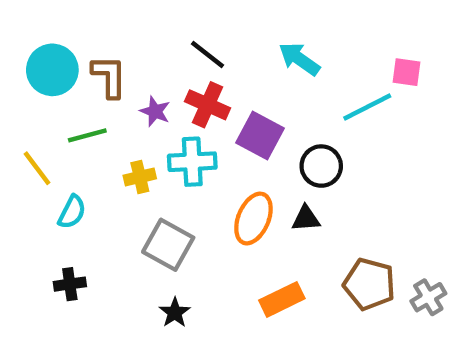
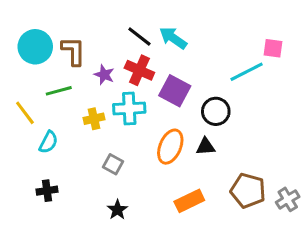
cyan arrow: (299, 59) -> (173, 38), moved
gray square: (168, 245) -> (113, 164), size x0.6

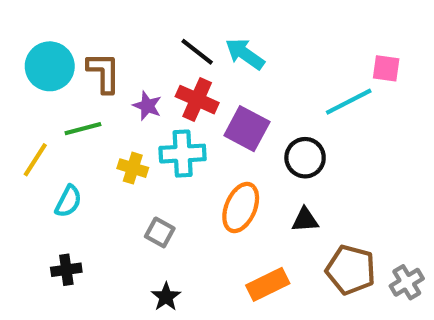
yellow line: (25, 113) -> (35, 160), turned 70
yellow cross: (94, 119) -> (133, 168), turned 30
black triangle: (205, 147) -> (305, 220), moved

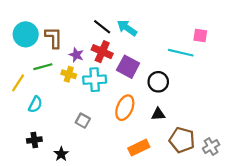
cyan line: (349, 102) -> (181, 53), turned 40
yellow cross: (133, 168) -> (69, 74), moved
black star: (166, 297) -> (61, 154), moved

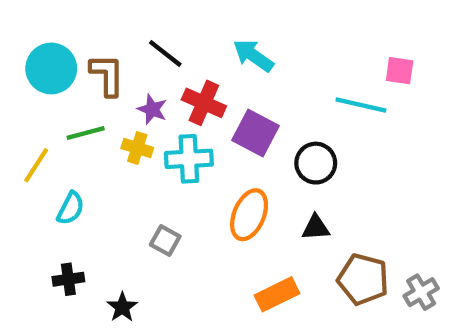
black line: (102, 27) -> (165, 53), moved

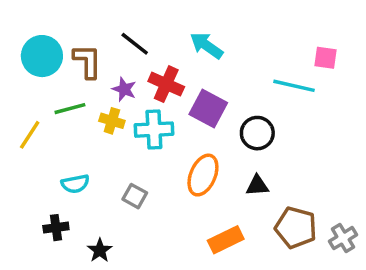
cyan semicircle: (71, 208) -> (75, 184), moved, turned 52

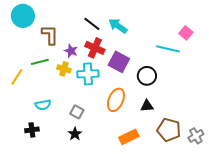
black line: (135, 44) -> (92, 24), moved
cyan circle: (42, 56) -> (23, 16), moved
pink square: (326, 58) -> (186, 33), turned 32
black star: (100, 250) -> (75, 134), moved

